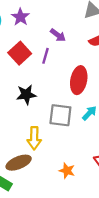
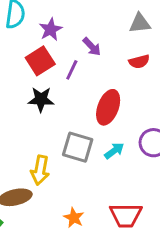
purple star: (20, 17) -> (51, 29), moved
black star: (26, 95) -> (41, 99), moved

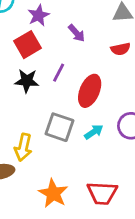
purple line: (72, 70) -> (59, 73), moved
orange star: (74, 218) -> (53, 193), size x1.5

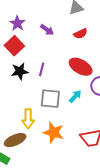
purple line: (59, 73) -> (42, 69), moved
red ellipse: (90, 91) -> (81, 67), moved, turned -70
orange star: (53, 193) -> (54, 132), moved

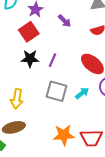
yellow arrow: (28, 119) -> (17, 99), moved
orange star: (54, 132) -> (64, 135), moved, turned -30

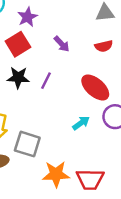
purple arrow: (65, 21) -> (62, 44), moved
gray square: (57, 91) -> (27, 144), moved

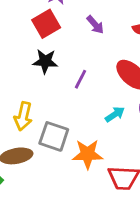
purple line: (46, 81) -> (80, 79), moved
orange star: (56, 174) -> (88, 154), moved

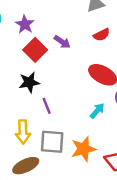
red square: (46, 24) -> (35, 50), moved
purple line: (80, 79) -> (47, 106), moved, turned -35

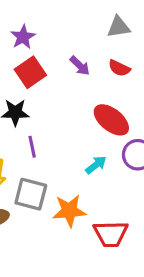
red semicircle: (102, 35) -> (119, 68), turned 42
purple arrow: (62, 42) -> (80, 66), moved

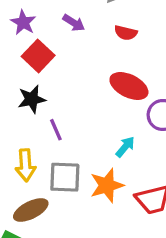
purple arrow: (80, 66) -> (74, 23), moved
cyan arrow: (96, 165) -> (125, 147), moved

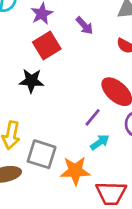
purple line: (56, 130) -> (93, 117), moved, turned 48

